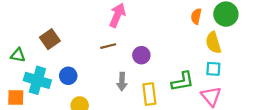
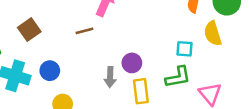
brown line: (108, 46) -> (84, 31), moved
purple circle: (141, 55) -> (132, 63), moved
cyan square: (213, 69) -> (184, 49), moved

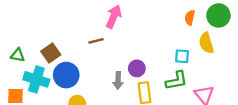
brown square: (29, 30) -> (51, 53), moved
blue circle: (50, 71) -> (66, 75), size x1.5

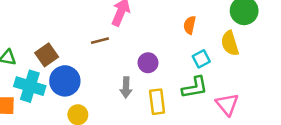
orange semicircle: (190, 18) -> (190, 25), moved
cyan square: (182, 56) -> (201, 59), turned -32
purple circle: (137, 68) -> (148, 63), moved

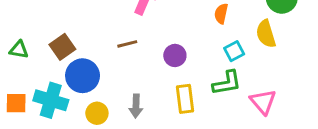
brown line: (100, 41) -> (127, 44), moved
cyan cross: (30, 86) -> (51, 100), moved
gray arrow: (126, 87) -> (136, 106), moved

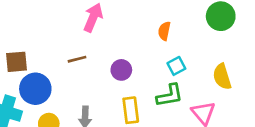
yellow semicircle: (266, 34) -> (222, 77), moved
brown square: (62, 47) -> (17, 62), turned 30

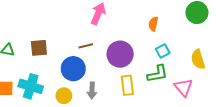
purple circle: (121, 70) -> (120, 54), size x1.6
blue circle: (35, 89) -> (73, 69), moved

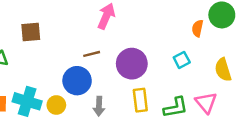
orange semicircle: (153, 24) -> (198, 28), moved
brown square: (39, 48) -> (31, 32), moved
green L-shape: (157, 74) -> (176, 107), moved
yellow circle: (64, 96) -> (56, 105), moved

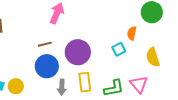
orange semicircle: (198, 28) -> (132, 33), moved
blue circle: (77, 81) -> (47, 66), moved
gray arrow: (99, 106) -> (62, 87), moved

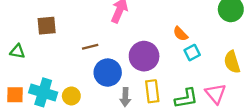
orange semicircle: (132, 33) -> (180, 34), moved, turned -56
brown line: (45, 44) -> (90, 47), moved

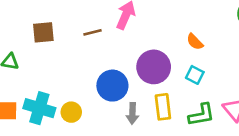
brown line: (90, 47) -> (93, 32), moved
cyan square: (192, 53) -> (195, 75), moved, turned -35

